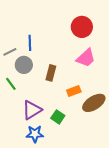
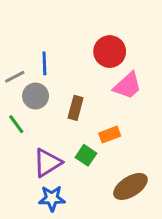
red circle: (82, 27) -> (110, 52), moved
brown ellipse: (94, 103) -> (130, 186), moved
green square: (58, 117) -> (86, 155), moved

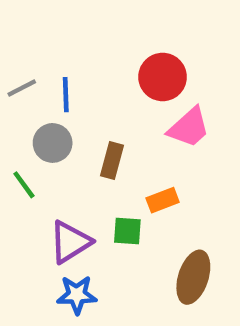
gray line: (15, 77) -> (22, 88), moved
green square: (86, 155) -> (127, 231), turned -30
brown ellipse: (130, 186) -> (193, 277), turned -40

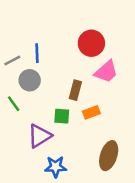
gray line: (22, 88) -> (12, 61), moved
brown rectangle: (112, 161) -> (75, 90), moved
green square: (127, 231) -> (62, 116), moved
blue star: (77, 295) -> (56, 167), moved

